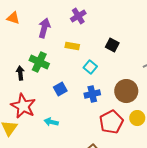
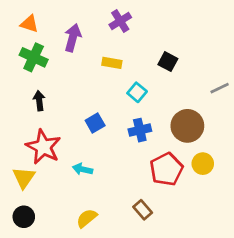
green cross: (39, 62) -> (34, 57), moved

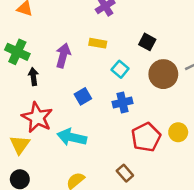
purple arrow: (73, 38) -> (63, 56), moved
green cross: (34, 57) -> (17, 52), moved
brown circle: (187, 126) -> (163, 74), moved
cyan arrow: (83, 169) -> (72, 137), size x1.6

